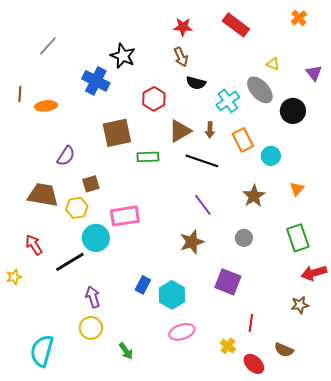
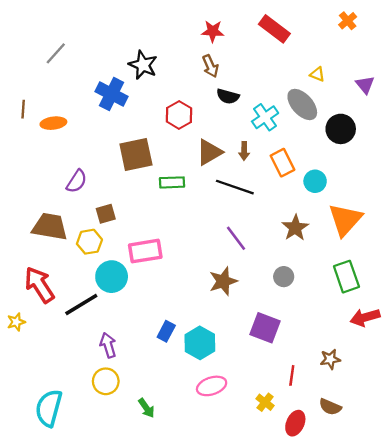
orange triangle: (297, 189) -> (345, 220), size x2.0
red arrow: (34, 245) -> (39, 285), size x1.5
brown star: (300, 305) -> (330, 359), moved
red ellipse: (254, 364) -> (295, 423), turned 70

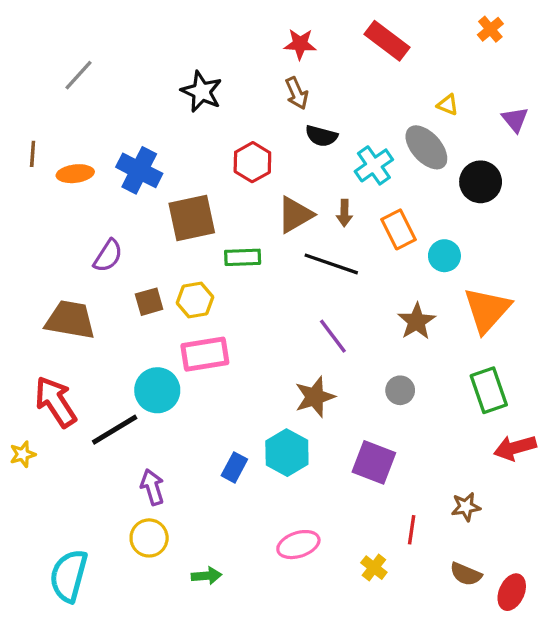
blue cross: (112, 94) -> (139, 170), moved
yellow hexagon: (89, 242) -> (195, 300), moved
cyan hexagon: (200, 343) -> (287, 453), moved
green arrow: (146, 408) -> (206, 576), turned -60
red ellipse: (295, 423) -> (512, 592), moved

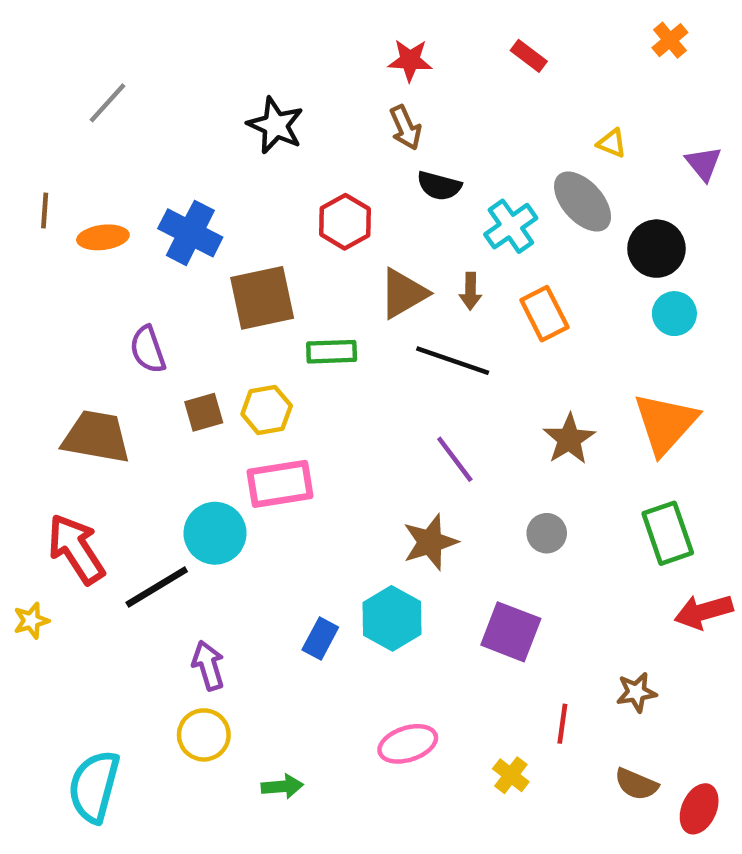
red rectangle: (387, 41) -> (529, 56), size x0.6
purple semicircle: (108, 256) -> (148, 349), turned 128
cyan circle: (444, 256) -> (674, 314), moved

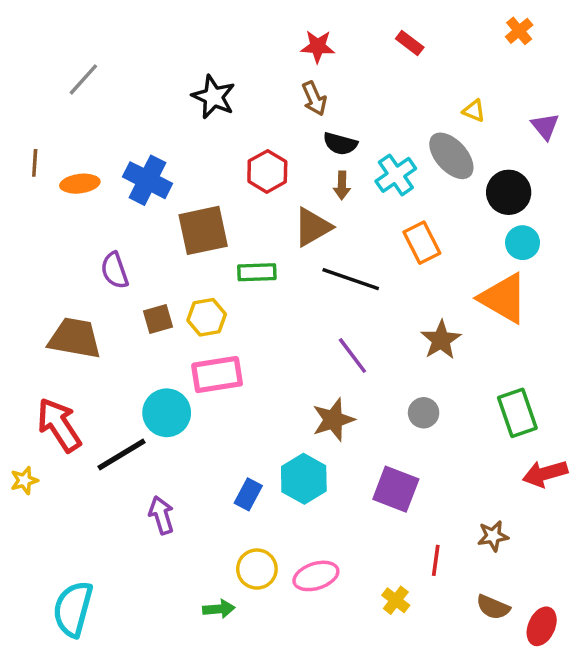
brown arrow: (470, 291) -> (342, 185), moved
orange triangle: (665, 423) -> (503, 298), moved, turned -42
yellow circle: (204, 735) -> (257, 569), moved

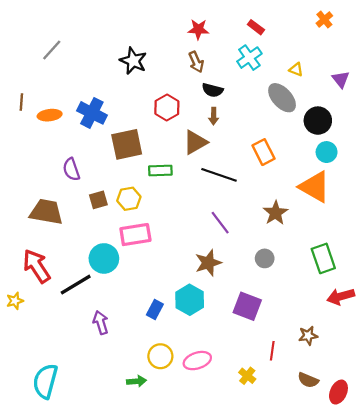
cyan cross: (396, 175) -> (249, 58), moved

